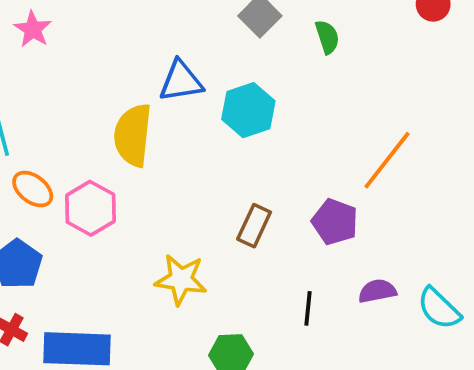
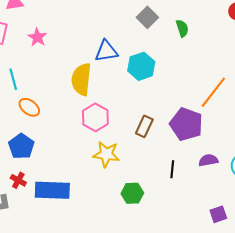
pink star: (33, 29) -> (37, 37), moved
pink hexagon: (90, 208) -> (95, 117), moved
purple pentagon: (335, 222) -> (186, 124), size x1.4

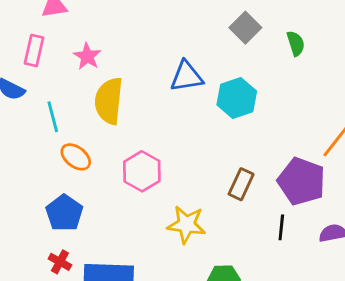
yellow semicircle: (81, 79) -> (109, 101), moved
pink hexagon: (95, 117) -> (142, 171), moved
black line: (172, 169) -> (281, 227), moved

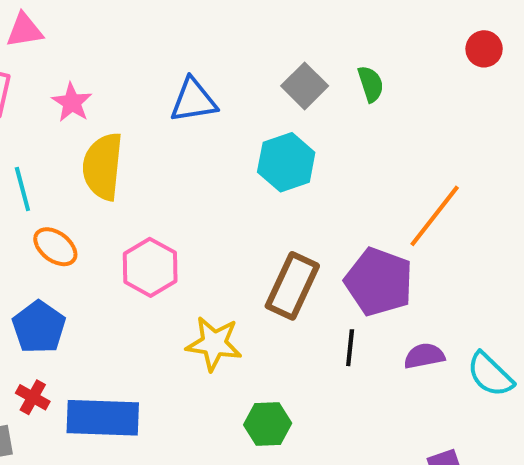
gray square: (245, 28) -> (305, 86), moved
blue triangle: (186, 76) -> (193, 100), moved
brown rectangle: (241, 184) -> (292, 286), size x1.4

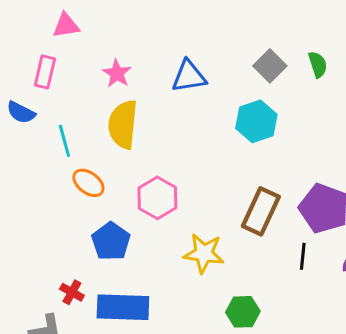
pink star: (72, 102) -> (117, 73), moved
blue pentagon: (39, 327) -> (111, 241), moved

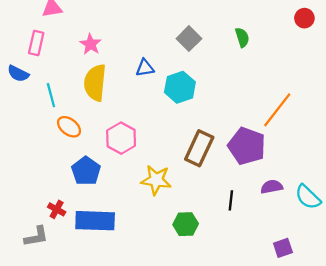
gray square: (270, 66) -> (189, 39), moved
blue triangle: (189, 76) -> (145, 68), moved, size x0.7
cyan hexagon: (256, 121) -> (180, 87), moved
black line: (303, 256) -> (231, 200), moved

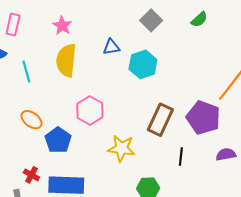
green semicircle: (242, 37) -> (199, 19), turned 66
orange ellipse: (69, 127) -> (31, 120), moved
black line: (231, 200) -> (181, 156), moved

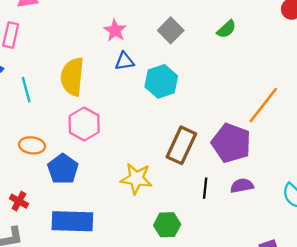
pink star: (62, 26) -> (115, 30), moved
pink hexagon: (90, 110) -> (84, 124), moved
orange ellipse: (31, 120) -> (32, 145), turned -30
purple semicircle: (226, 154) -> (242, 186), moved
red cross: (31, 175) -> (19, 201), moved

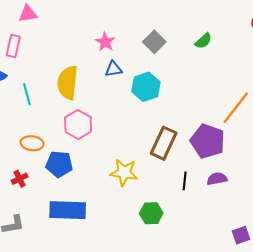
blue pentagon: (63, 169) -> (59, 164), turned -30
red cross: (19, 201) -> (20, 179), moved, turned 35

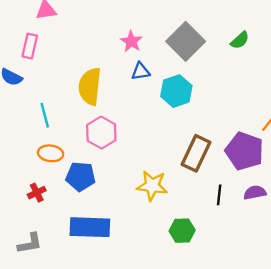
gray square: (154, 42) -> (186, 41), size x1.5
cyan line: (27, 94) -> (45, 115), moved

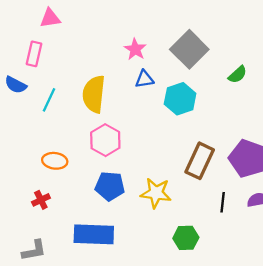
green semicircle: (240, 40) -> (238, 75), moved
cyan line: (45, 115) -> (49, 100), moved, turned 40
blue pentagon: (81, 176) -> (110, 186), moved

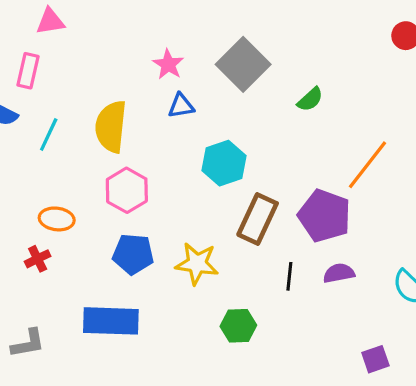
cyan hexagon: (180, 99) -> (224, 163), moved
red cross: (41, 200) -> (38, 259), moved

